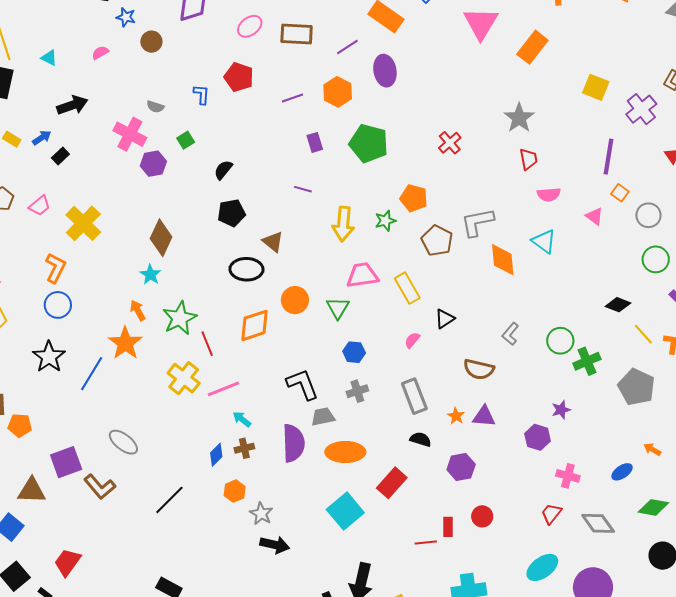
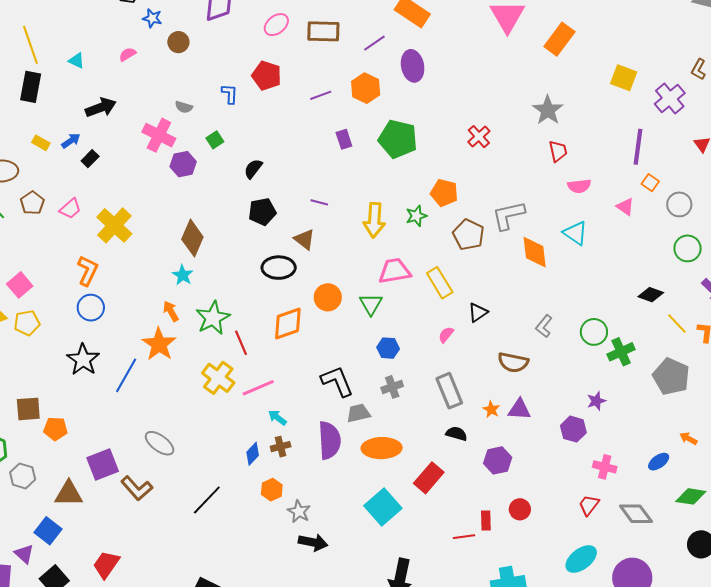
purple line: (303, 189) -> (319, 202), moved

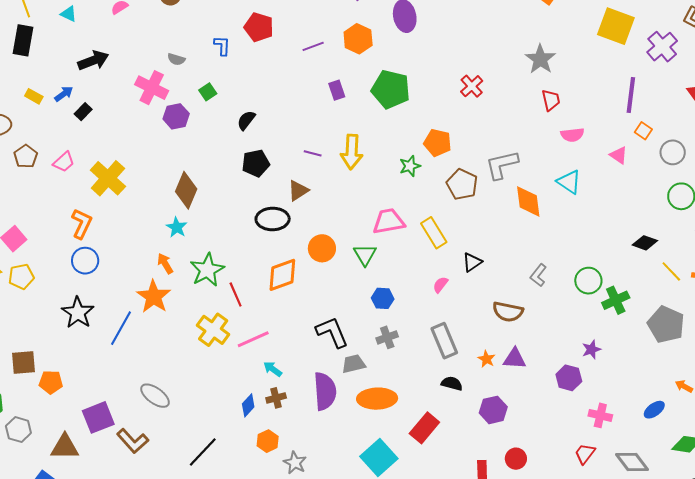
yellow square: (624, 78) -> (616, 26), size x1.4
yellow arrow: (374, 220) -> (352, 152), moved
brown triangle: (304, 239) -> (298, 191), turned 50

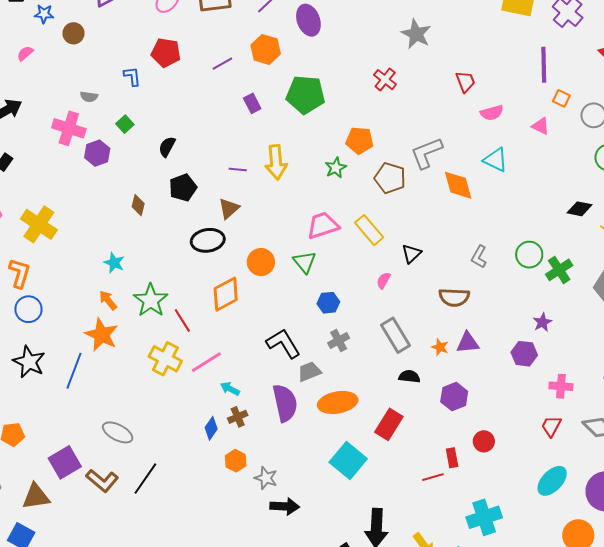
gray star: (540, 59) -> (416, 34), moved
brown diamond: (186, 190) -> (138, 205), moved, size x0.6
black line: (203, 452) -> (145, 479), moved

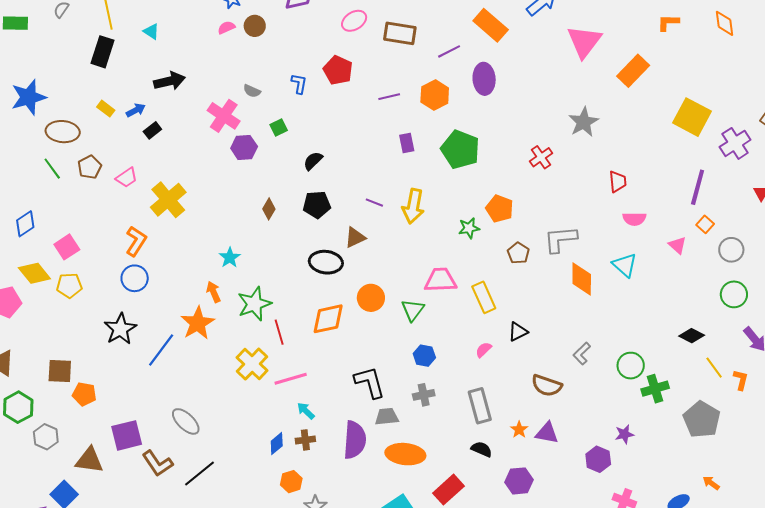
pink semicircle: (25, 53) -> (226, 27), moved
brown pentagon: (390, 178) -> (518, 253), size x0.7

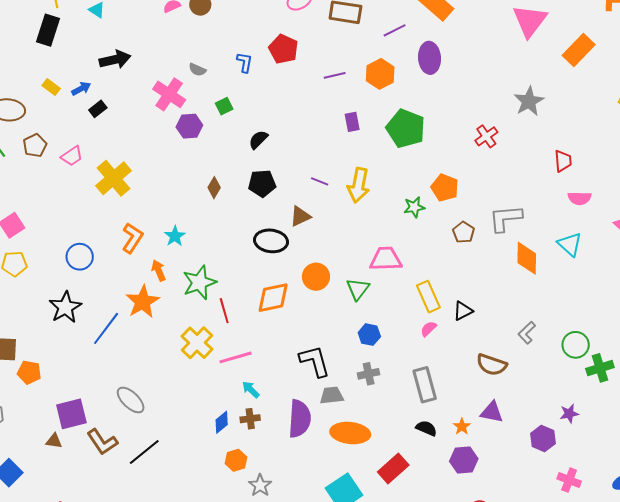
orange L-shape: (136, 241) -> (132, 238), moved
yellow rectangle: (484, 297) -> (428, 297), moved
orange star: (519, 430) -> (462, 427), moved
brown triangle: (89, 460) -> (54, 441), moved, size x0.6

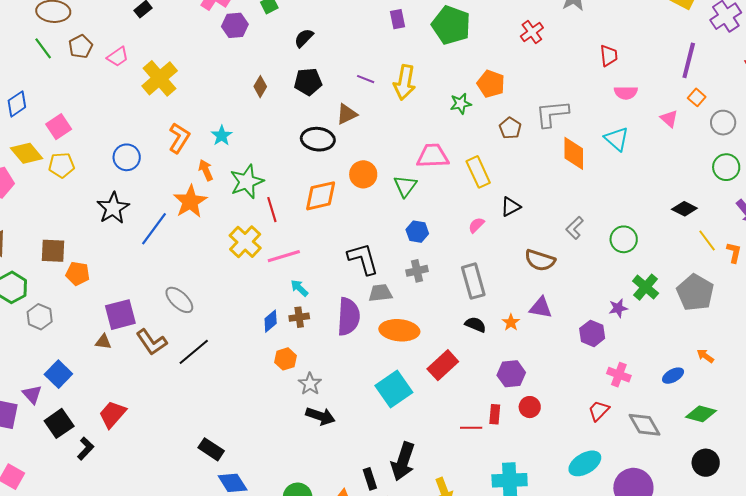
yellow rectangle: (428, 297) -> (478, 172), moved
green cross: (600, 368) -> (646, 287), moved, turned -32
purple hexagon: (464, 460) -> (511, 374), moved

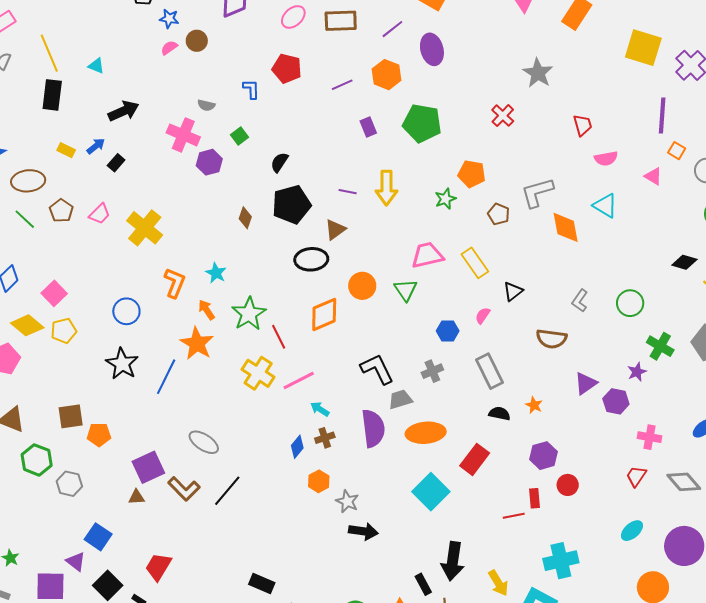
black pentagon: (308, 82) -> (291, 205), size x1.4
blue hexagon: (417, 232) -> (448, 331), moved
purple triangle: (541, 308) -> (586, 383), moved, turned -35
cyan ellipse: (585, 463) -> (632, 531), size x0.7

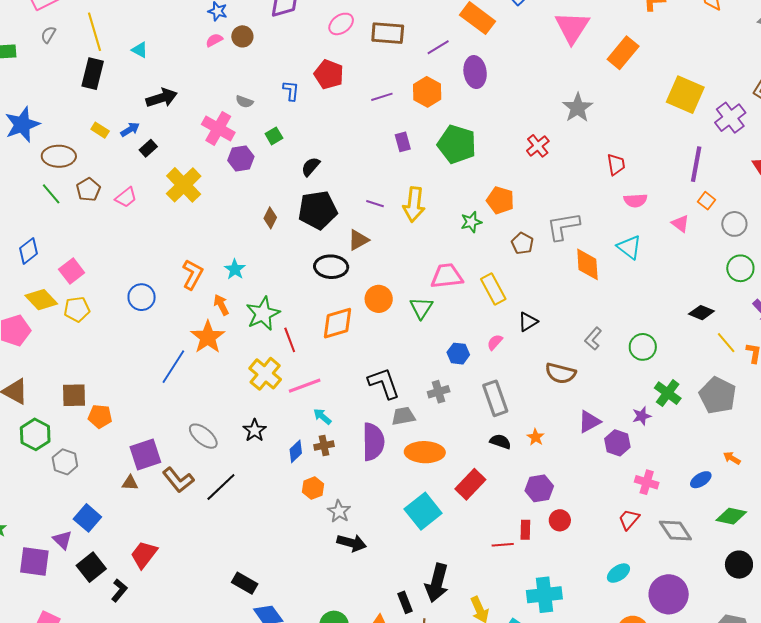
yellow cross: (145, 228) -> (184, 185), moved
black star: (122, 364) -> (255, 430), moved, size x0.7

